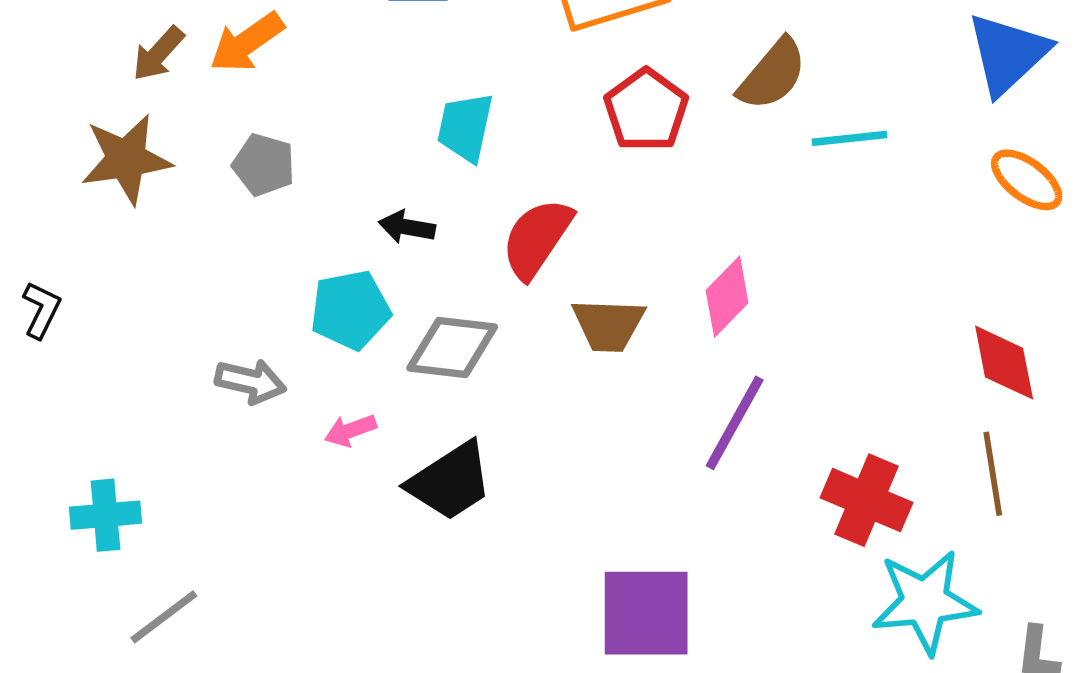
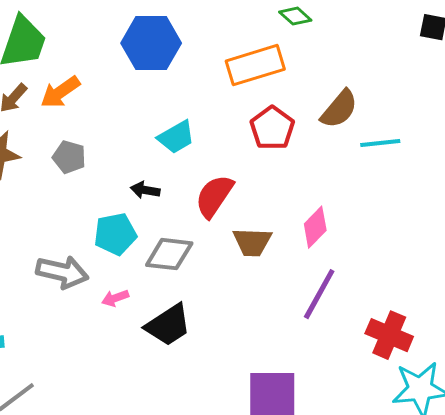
cyan trapezoid: (465, 127) -> (176, 137), turned -132
gray arrow: (251, 381) -> (62, 272), size x1.4

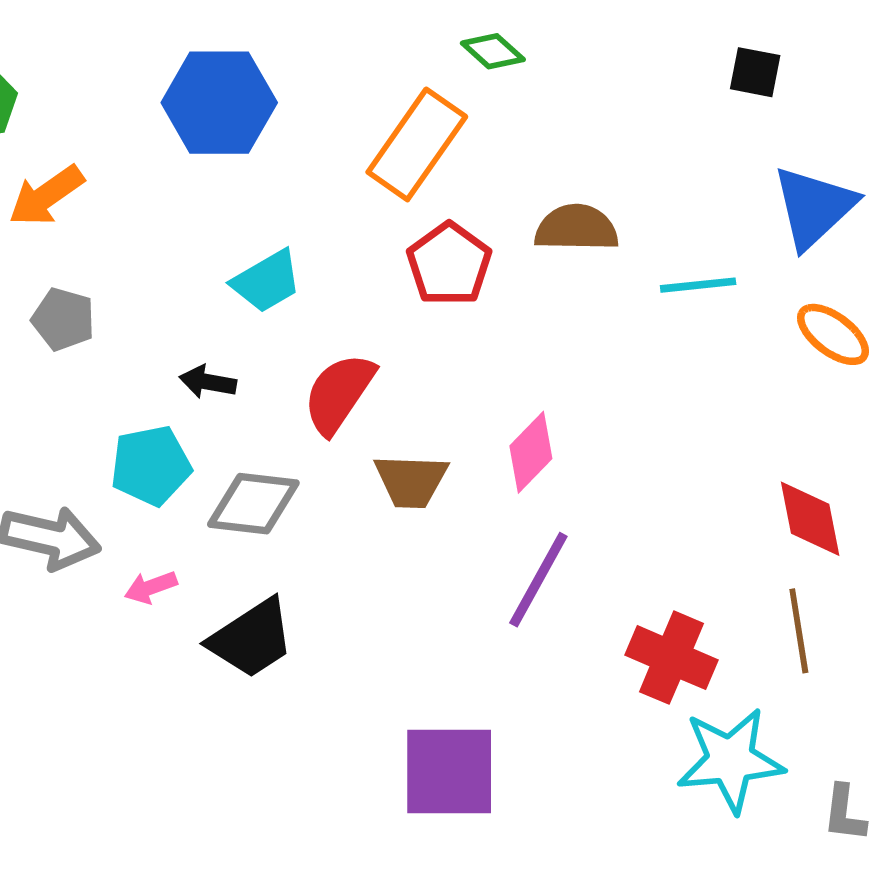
orange rectangle: (255, 65) -> (417, 144), turned -38
brown semicircle: (339, 109) -> (576, 228), turned -129
cyan line: (380, 143) -> (698, 285), moved

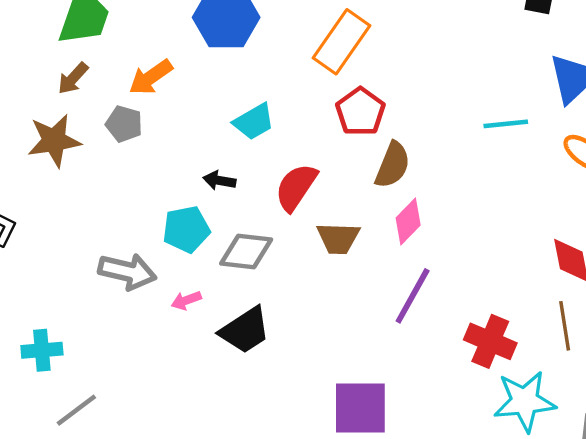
orange arrow: (46, 196) -> (151, 77), moved
brown semicircle: (576, 228) -> (393, 165), moved, turned 111
gray pentagon: (63, 319) -> (124, 124), moved

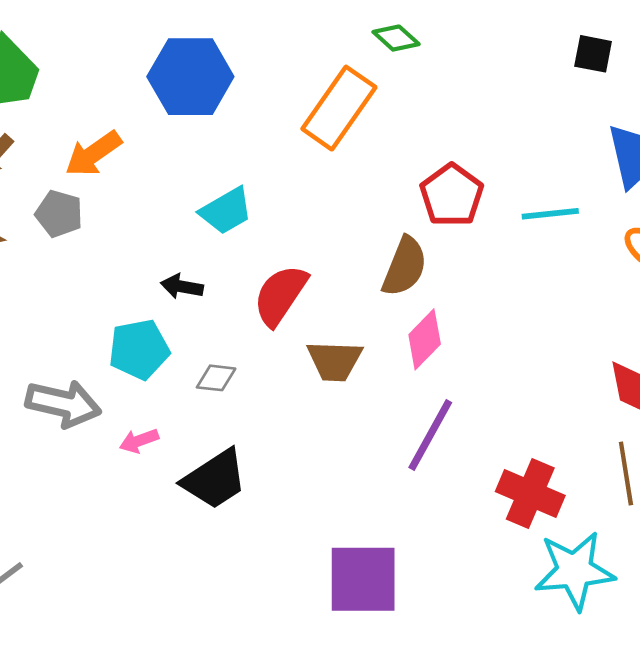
red pentagon: (360, 112) -> (452, 195), moved
gray diamond: (246, 251) -> (216, 378), size x0.6

